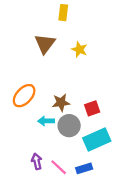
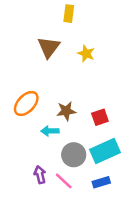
gray circle: (69, 126) -> (74, 155), moved
blue rectangle: (84, 168) -> (101, 182), moved

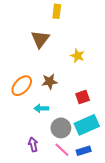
yellow star: (86, 54) -> (77, 56), moved
brown star: (66, 111) -> (50, 82), moved
pink line: (64, 181) -> (62, 150), moved

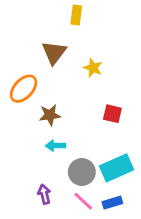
yellow star: (77, 56) -> (93, 68), moved
brown star: (50, 82) -> (50, 115), moved
orange ellipse: (22, 86) -> (23, 89), moved
red square: (83, 97) -> (112, 114), moved, turned 32

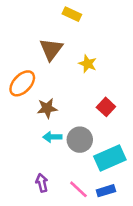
yellow rectangle: (76, 15) -> (72, 14), turned -72
red square: (112, 114) -> (106, 107), turned 30
gray circle: (82, 172) -> (80, 140), moved

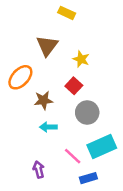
red square: (106, 107) -> (74, 86), moved
gray circle: (80, 140) -> (87, 112), moved
pink line: (78, 189) -> (73, 156), moved
blue rectangle: (106, 191) -> (88, 178), moved

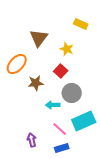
yellow rectangle: (67, 13) -> (81, 24), moved
cyan arrow: (48, 127) -> (53, 105), moved
blue rectangle: (88, 178) -> (62, 148), moved

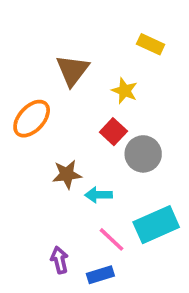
brown star: (36, 83) -> (67, 174), moved
gray circle: (72, 93) -> (143, 154), moved
blue rectangle: (62, 148) -> (100, 275), moved

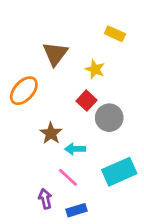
brown star: (67, 174) -> (51, 133), turned -30
pink line: (112, 239) -> (68, 177), moved

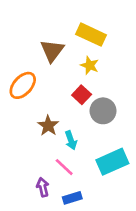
yellow rectangle: (115, 34) -> (91, 35), moved, size x1.5
cyan arrow: (75, 149) -> (71, 140), turned -108

